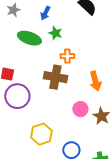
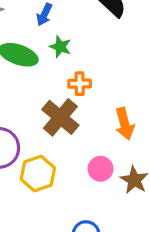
brown cross: (55, 77) -> (60, 117), turned 30
yellow hexagon: (41, 134) -> (38, 174), moved

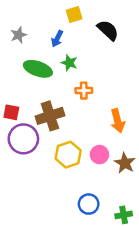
brown cross: (60, 117) -> (50, 116), moved, turned 32
yellow hexagon: (38, 174) -> (68, 155), moved

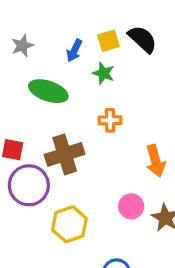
yellow square: (74, 14) -> (108, 41), moved
green star: (69, 63) -> (104, 73), moved
yellow hexagon: (68, 155) -> (69, 224), moved

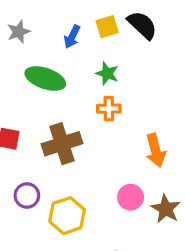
green star: (104, 73) -> (107, 73), moved
purple circle: (29, 185) -> (27, 195), moved, size x0.6

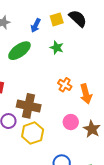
green ellipse: (45, 79) -> (19, 51), turned -55
orange cross: (109, 109) -> (65, 85), moved, turned 32
brown cross: (62, 144) -> (29, 106), moved, turned 30

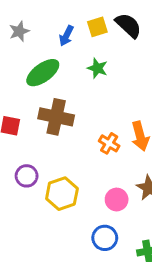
orange cross: (65, 85) -> (109, 143), moved
brown cross: (29, 106) -> (56, 117), moved
pink circle: (71, 122) -> (117, 200), moved

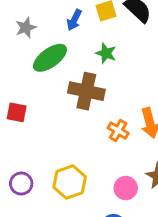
gray star: (19, 31) -> (26, 28), moved
brown cross: (56, 117) -> (86, 91), moved
purple circle: (27, 176) -> (21, 184), moved

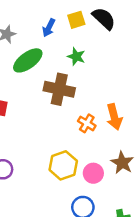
yellow hexagon: (70, 182) -> (63, 165), moved

